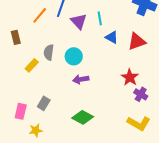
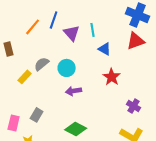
red triangle: (137, 41) -> (136, 41), moved
gray semicircle: (49, 52) -> (42, 64), turned 42
red star: (130, 77) -> (112, 77), moved

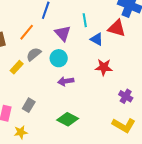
orange line: (33, 27) -> (27, 32), moved
purple triangle: (72, 33) -> (63, 33), moved
red triangle: (136, 41) -> (117, 28), moved, turned 36
red star: (112, 77) -> (104, 67), turned -30

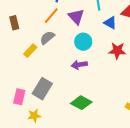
orange line: (27, 32) -> (51, 16), moved
cyan circle: (59, 58) -> (83, 42), moved
gray rectangle: (29, 105) -> (42, 89), size x1.5

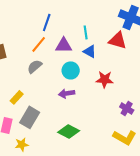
purple triangle: (76, 17) -> (64, 45), turned -48
blue triangle: (110, 23) -> (90, 51), moved
yellow rectangle: (30, 51) -> (17, 97), moved

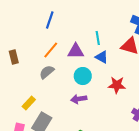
blue line: (47, 22) -> (50, 20), moved

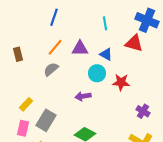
cyan line: (98, 38) -> (105, 23), moved
cyan circle: (83, 76) -> (97, 73), moved
yellow rectangle: (29, 103) -> (26, 104), moved

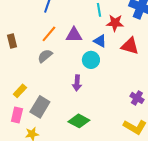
red triangle: (134, 43) -> (130, 46), moved
red star: (121, 82) -> (115, 23), moved
purple arrow: (83, 96) -> (77, 83), turned -77

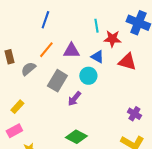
gray semicircle: (45, 56) -> (28, 69), moved
purple arrow: (77, 83) -> (74, 99), turned 35
gray rectangle: (40, 107) -> (57, 81), moved
pink rectangle: (17, 115) -> (14, 131), turned 49

